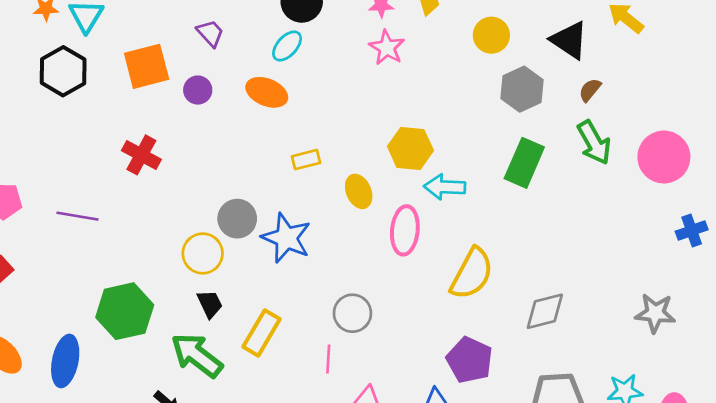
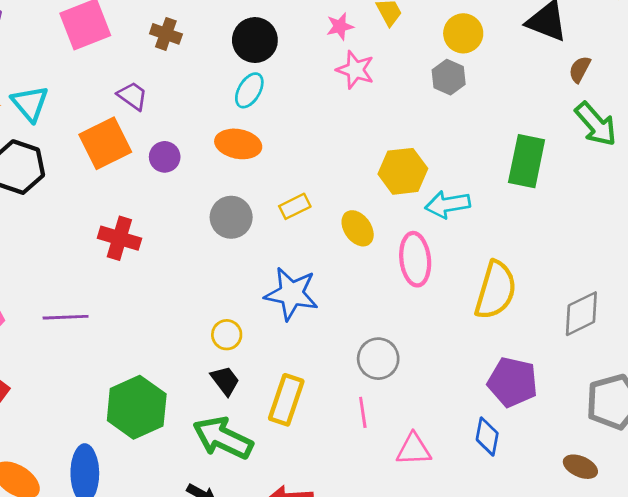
purple trapezoid: (210, 33) -> (132, 96), moved
gray hexagon: (522, 89) -> (449, 77), moved, size x0.7
gray circle: (237, 219) -> (231, 217), moved
yellow circle: (203, 253) -> (227, 335), moved, size x0.7

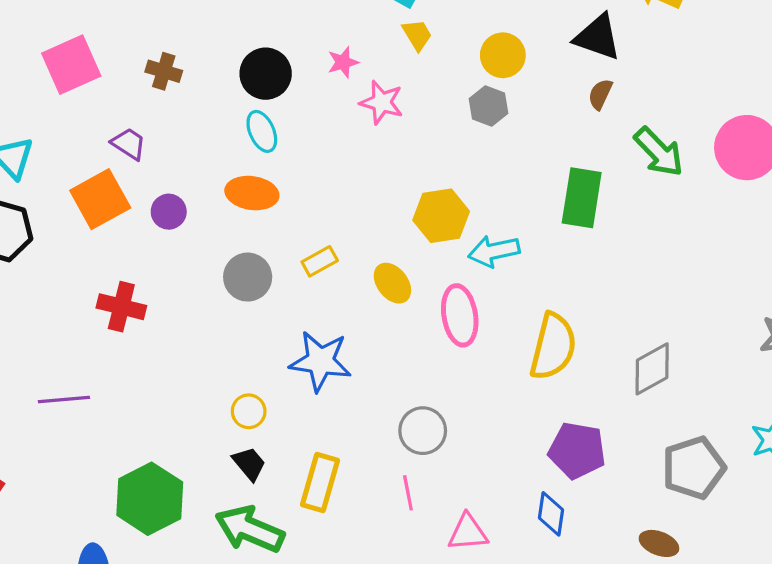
pink star: (340, 26) -> (343, 62), moved
brown semicircle: (580, 69) -> (600, 94), moved
cyan ellipse: (249, 90) -> (262, 131), turned -52

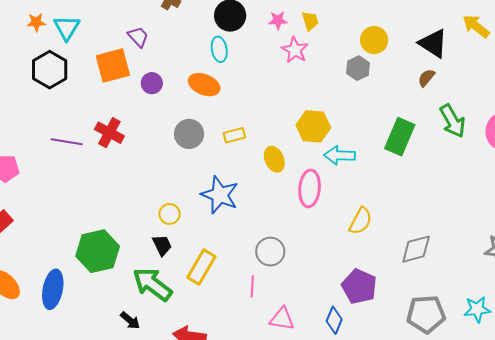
yellow trapezoid: (417, 35) -> (310, 21), moved
yellow semicircle: (553, 347) -> (360, 221), size x0.7
purple line: (64, 400) -> (67, 142), moved

